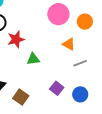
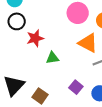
orange triangle: (69, 44) -> (88, 43), size x1.5

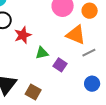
purple square: (76, 87) -> (60, 65), moved

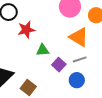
gray line: (89, 53) -> (80, 59), moved
blue circle: (92, 84) -> (77, 80), moved

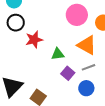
green triangle: (43, 50) -> (58, 54), moved

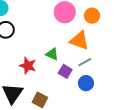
red star: (34, 40) -> (28, 66), moved, turned -30
green triangle: (58, 54) -> (52, 54), turned 40

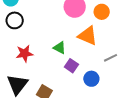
gray line: (85, 62) -> (110, 58), moved
red star: (28, 66) -> (25, 54), moved, turned -30

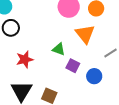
orange triangle: (88, 36) -> (85, 34), turned 35

